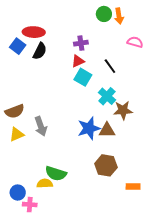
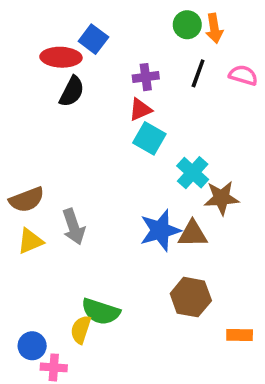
blue square: (18, 46) -> (93, 39), moved
black line: (110, 66) -> (198, 73), moved, turned 56
yellow semicircle: (45, 183) -> (81, 330), turned -70

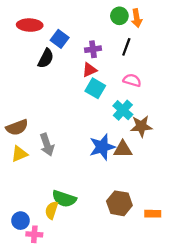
blue square: (93, 39) -> (60, 39), moved
red ellipse: (61, 57) -> (30, 25), moved
pink semicircle: (243, 75) -> (132, 80), moved
brown hexagon: (191, 297) -> (119, 203), moved

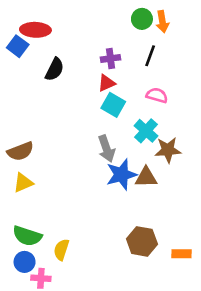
blue square: (60, 39) -> (18, 46), moved
gray arrow: (47, 145) -> (106, 149), moved
green semicircle: (64, 199) -> (27, 236), moved

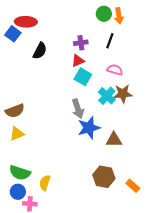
brown star: (168, 150) -> (123, 94), moved
brown triangle: (146, 177) -> (114, 140), moved
orange rectangle: (182, 254) -> (133, 186), turned 40

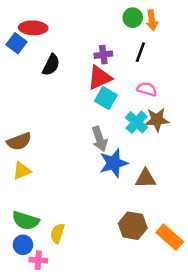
red triangle: (78, 61) -> (100, 78), size x1.5
orange rectangle: (133, 186) -> (170, 237), size x1.5

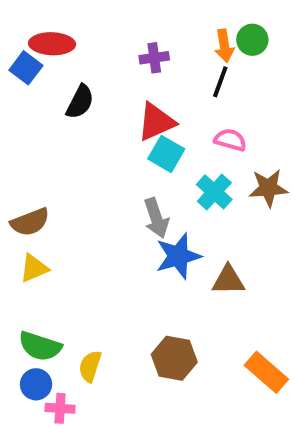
green circle: (133, 18) -> (252, 40), moved
orange arrow: (152, 20) -> (224, 46), moved
purple cross: (103, 55) -> (154, 58), moved
brown star: (157, 120) -> (268, 188), moved
brown hexagon: (133, 226) -> (174, 358), moved

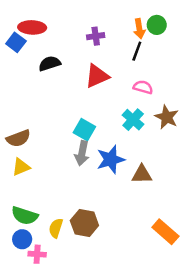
black semicircle: (80, 102) -> (50, 64), turned -135
cyan square: (166, 154) -> (84, 130), moved
brown star: (268, 188) -> (167, 117), turned 30
gray arrow: (156, 218) -> (82, 153), moved, turned 30
brown hexagon: (174, 358) -> (84, 223), moved

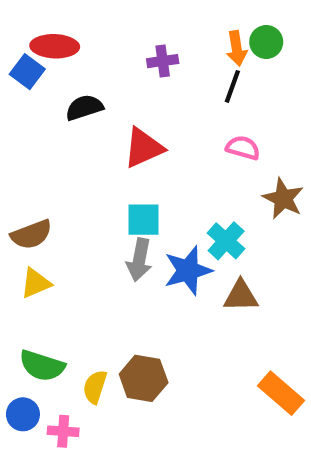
red triangle: (97, 76) -> (144, 148), moved
cyan cross: (133, 120) -> (226, 241), moved
cyan square: (84, 130) -> (144, 220), turned -30
blue circle: (22, 239) -> (23, 414), moved

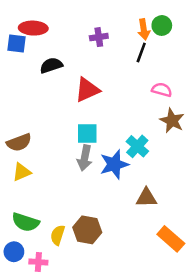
blue square: (27, 72) -> (17, 43), turned -30
pink semicircle: (243, 148) -> (162, 90), moved
brown triangle: (241, 296) -> (146, 198), moved

